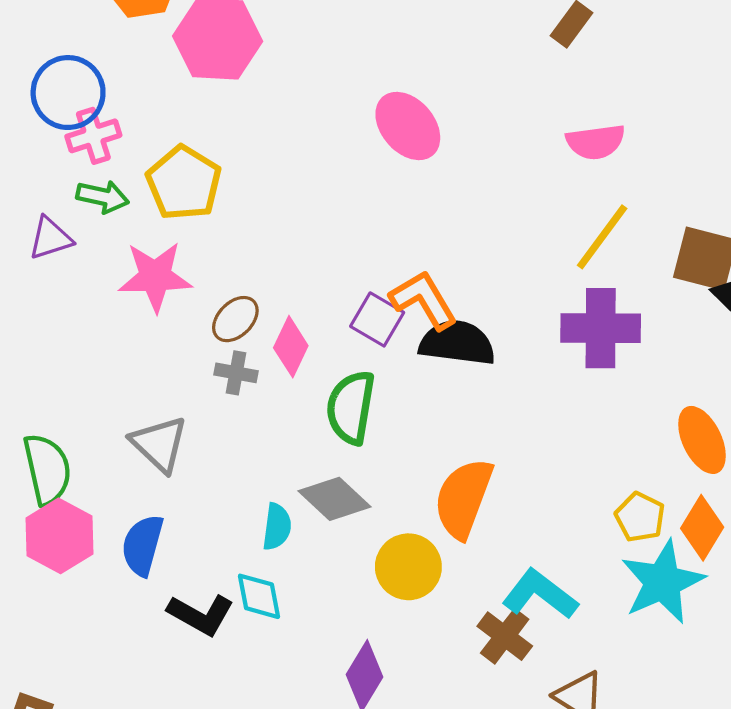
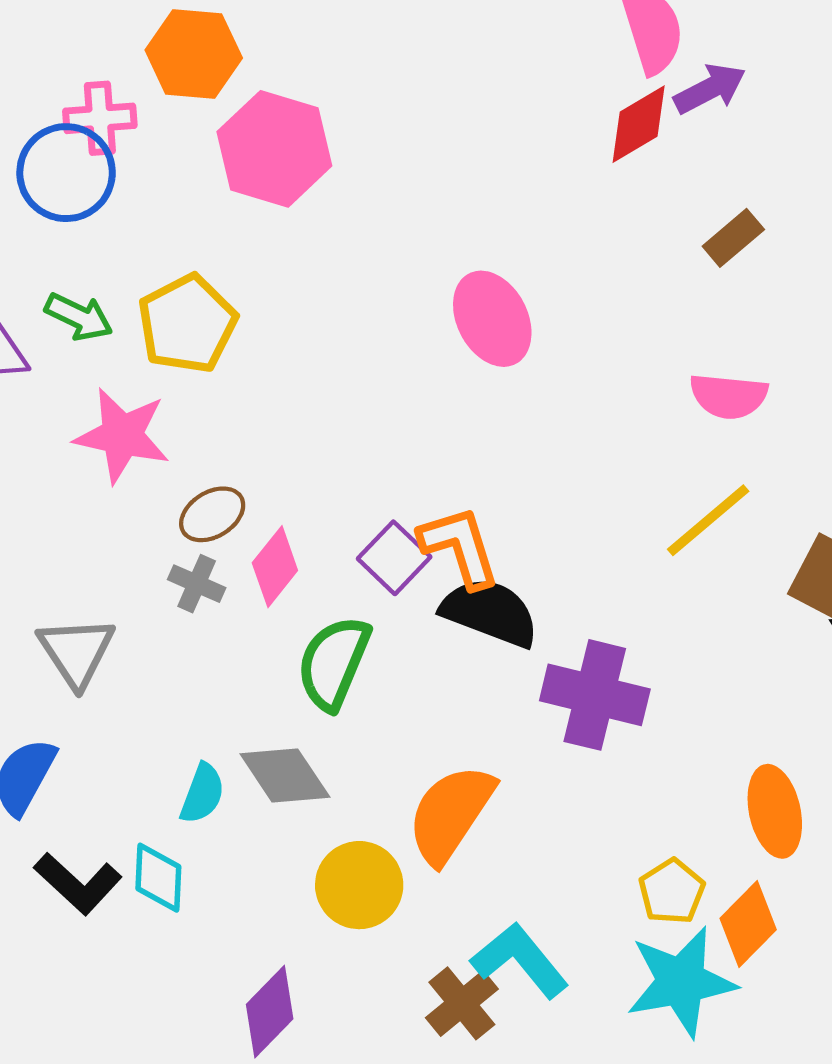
pink cross: (93, 136) -> (100, 118), moved
purple cross: (601, 328) -> (595, 695), moved

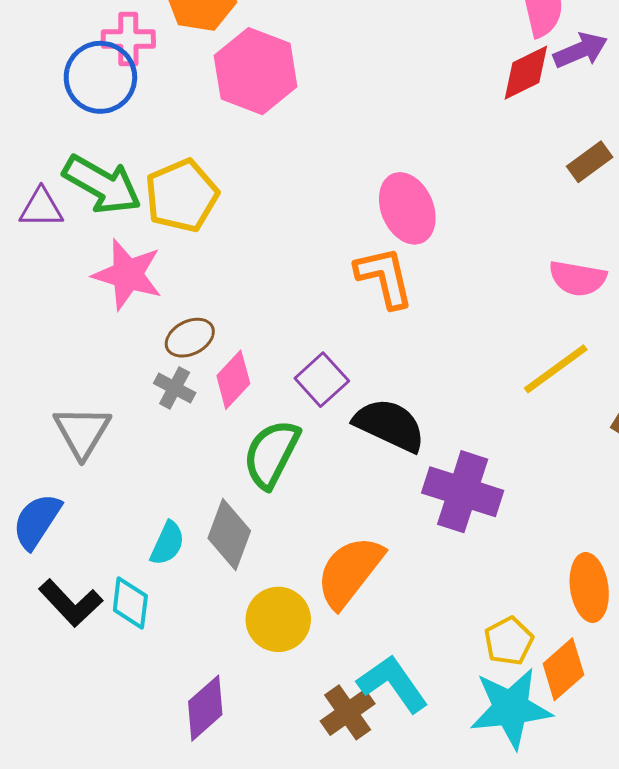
green arrow: (79, 317) -> (102, 185), size x1.6
orange L-shape: (460, 547) -> (384, 277), moved
gray diamond: (285, 775) -> (229, 534), turned 50

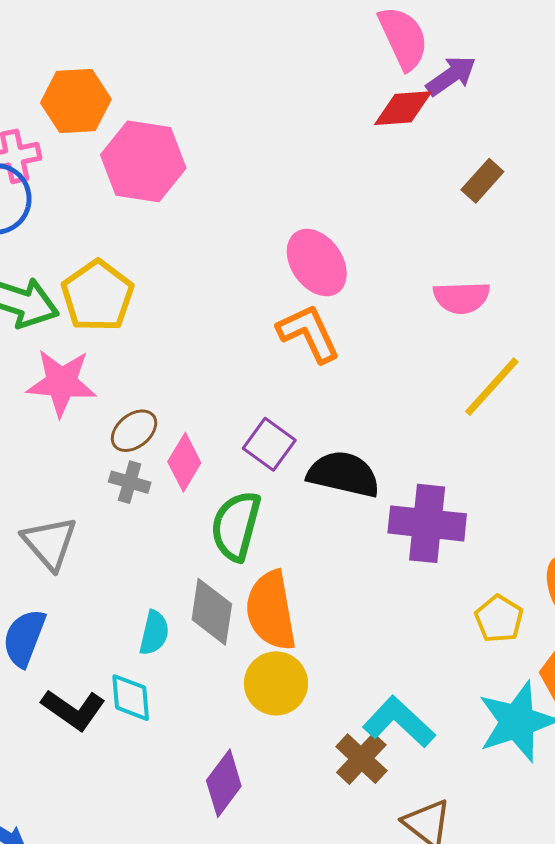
red diamond: (526, 73) -> (403, 108), turned 34
pink semicircle: (578, 278) -> (462, 298), moved
orange semicircle: (350, 572) -> (271, 611), moved, turned -36
yellow pentagon: (509, 641) -> (499, 619), moved

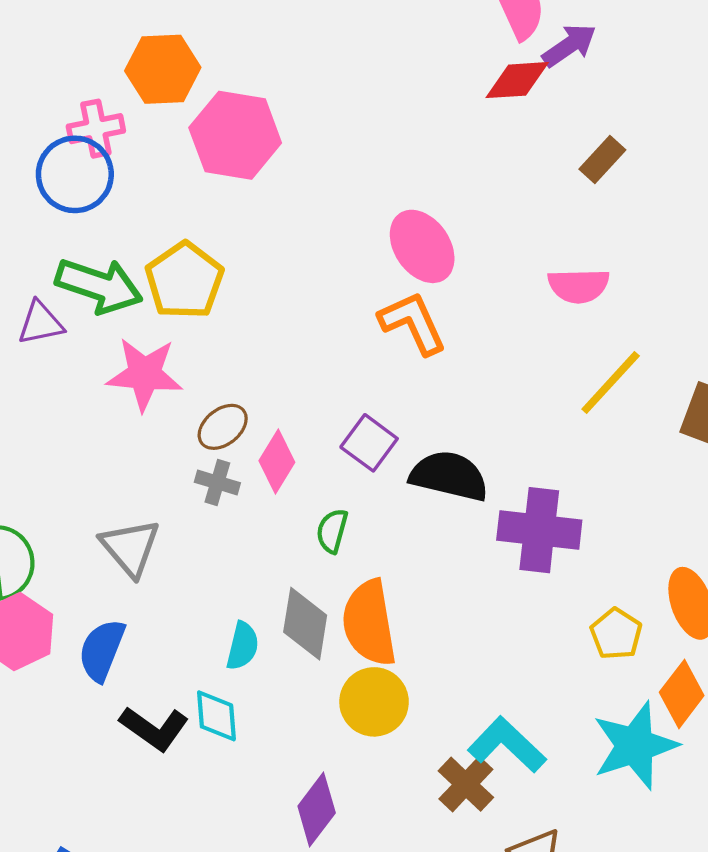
green semicircle: (236, 526) -> (332, 531), size x0.6

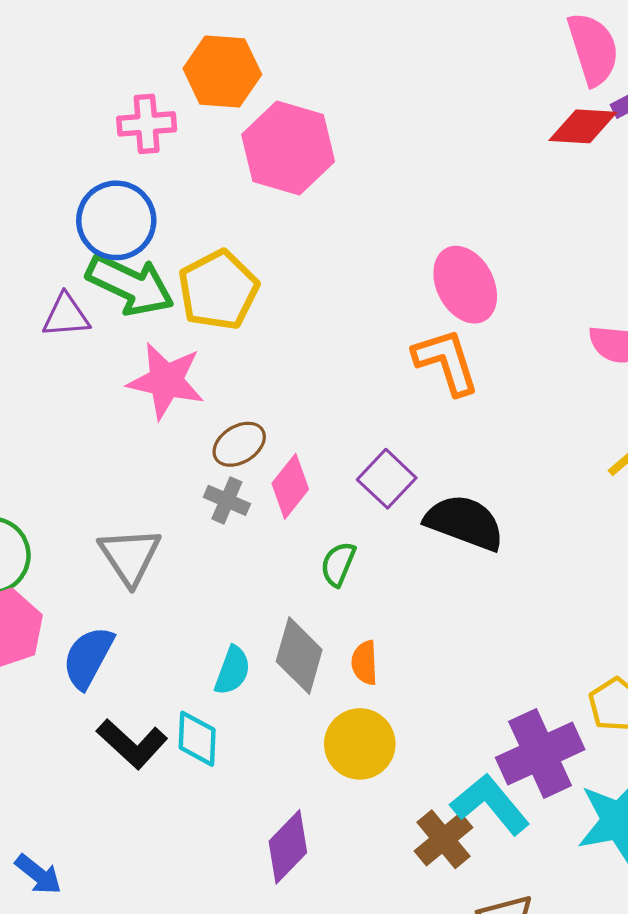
blue circle: (75, 174) -> (116, 220), moved
purple cross: (539, 530) -> (540, 754), moved, turned -38
orange semicircle: (369, 623) -> (365, 663), size x0.5

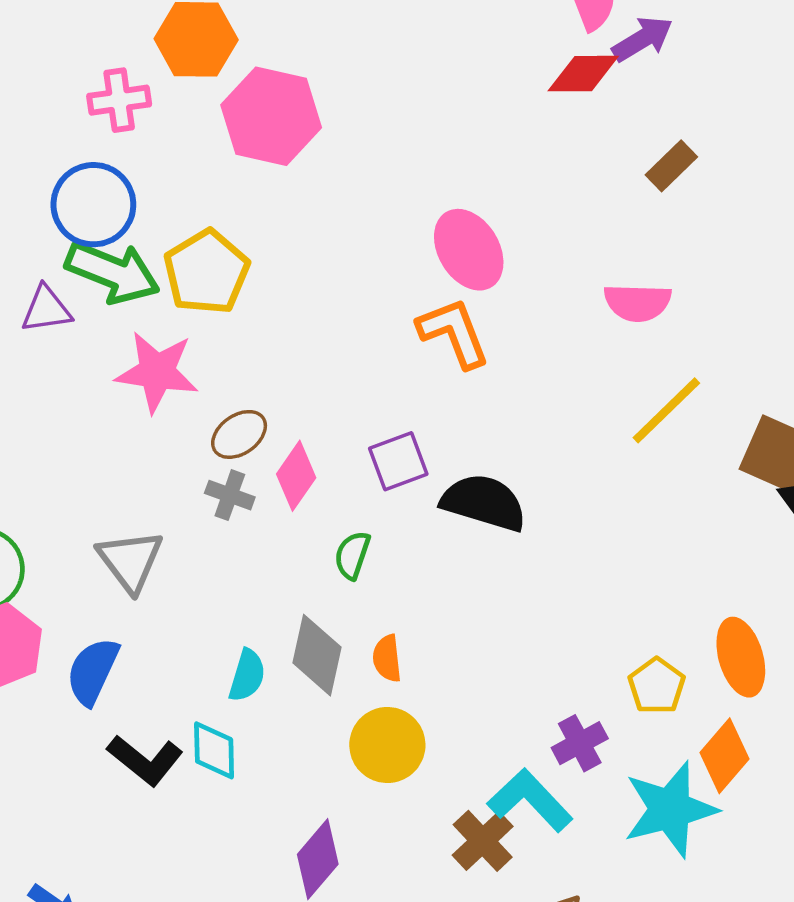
purple square: (387, 479) -> (398, 461), turned 30
purple cross: (540, 754) -> (580, 743), size x0.6

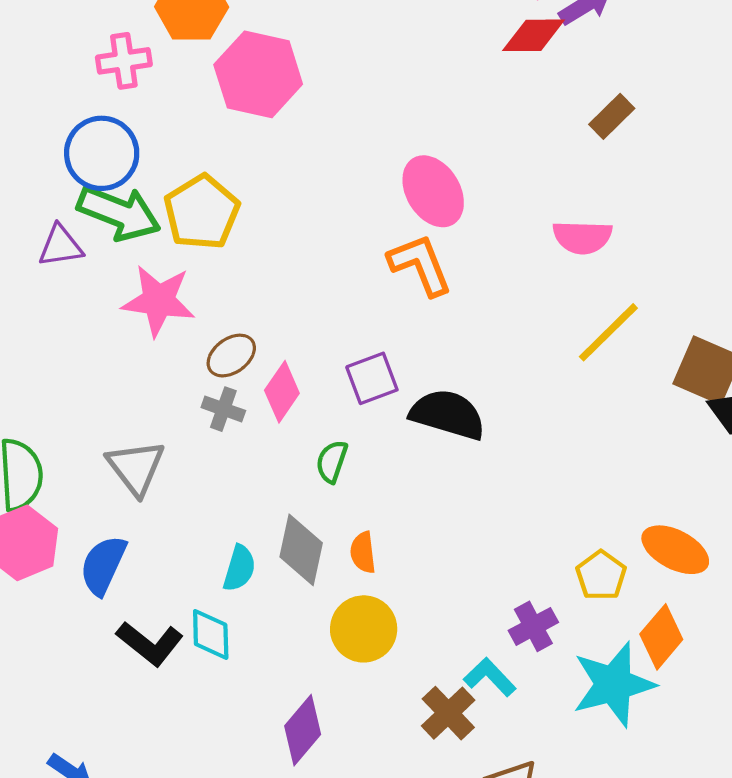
orange ellipse: (741, 657) -> (675, 550), turned -46
cyan L-shape: (530, 800) -> (490, 677), size x0.7

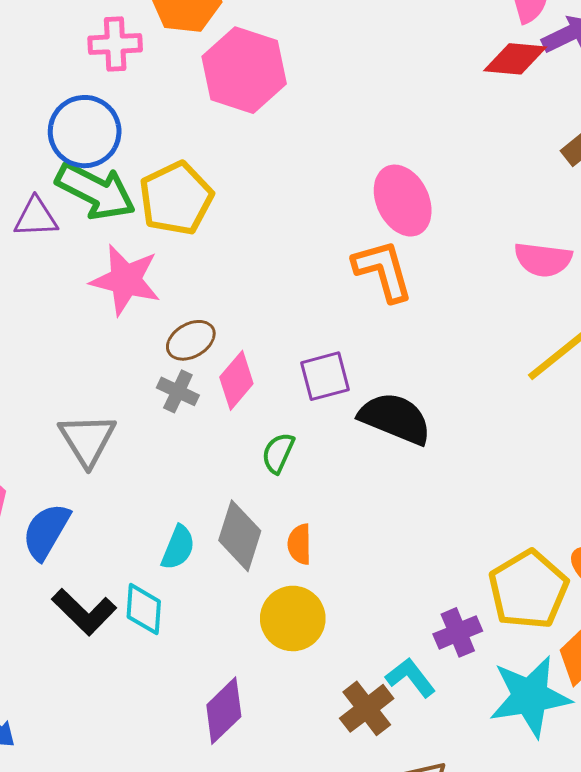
yellow pentagon: (601, 576) -> (528, 590), size x1.6

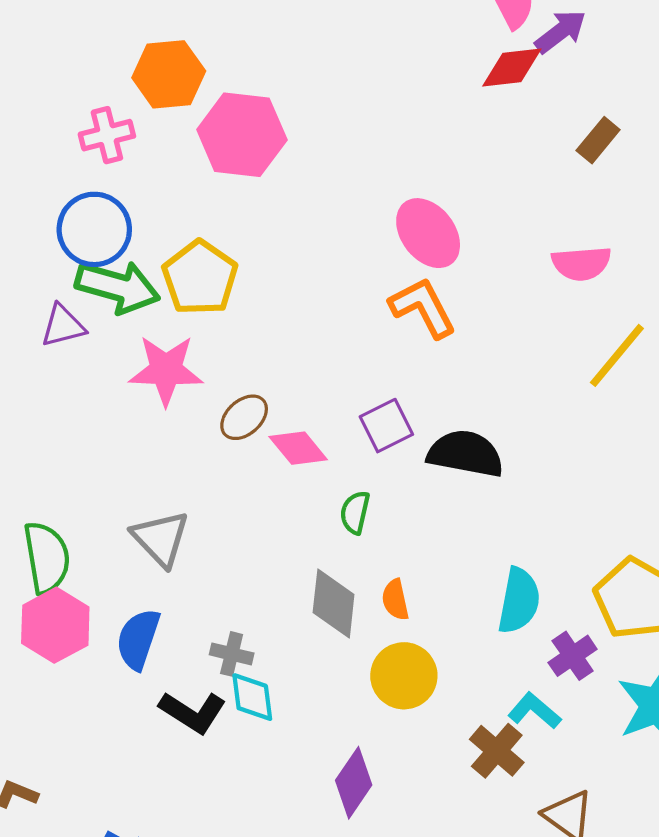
pink diamond: (236, 380) -> (298, 448), turned -68
gray cross: (178, 391) -> (232, 654), moved
cyan semicircle: (178, 547) -> (519, 601), moved, size x1.4

